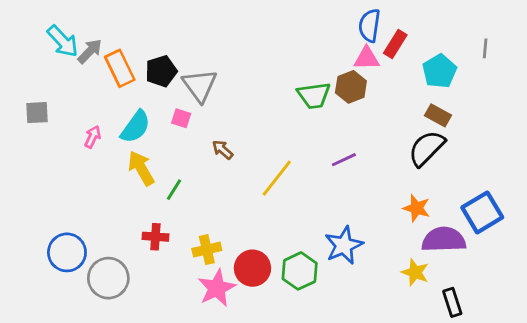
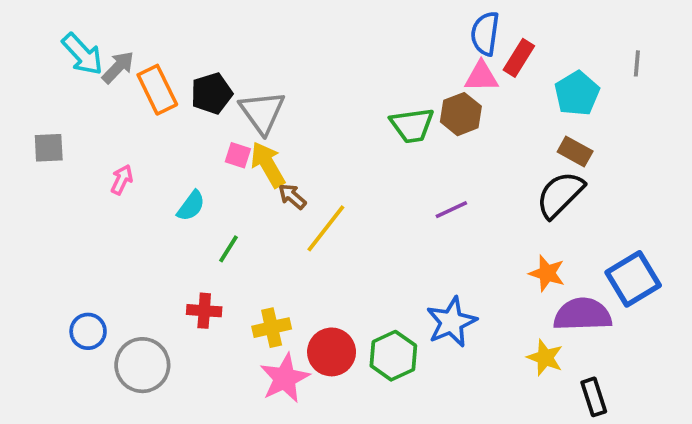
cyan semicircle: (135, 127) -> (191, 206), moved, size x0.7
yellow arrow: (141, 168) -> (268, 165), moved
yellow line: (277, 178) -> (326, 228), moved
blue circle: (67, 252) -> (88, 331), size x0.7

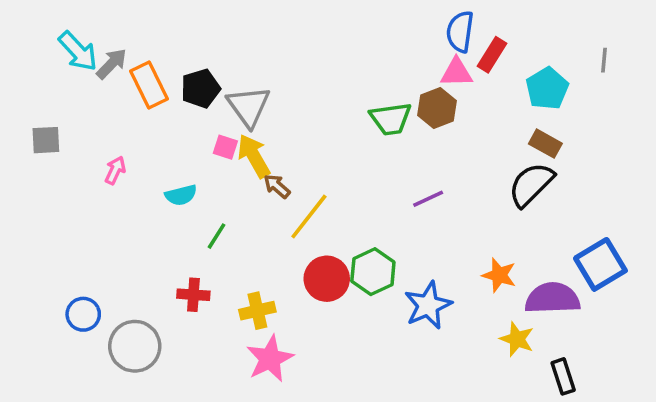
cyan semicircle: (191, 206) -> (181, 195), turned 40
orange star: (547, 273) -> (499, 275), moved
red circle: (332, 352) -> (327, 279), moved
green hexagon: (393, 356) -> (373, 272), moved

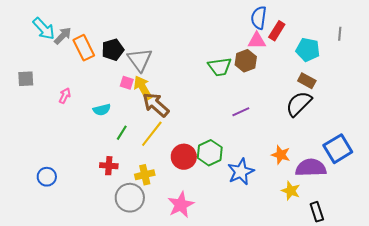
cyan pentagon: (547, 89) -> (308, 50), turned -30
brown arrow: (277, 186) -> (156, 105), size x1.8
yellow line: (309, 216) -> (152, 134), moved
gray circle: (135, 346) -> (130, 198), moved
pink star: (270, 359) -> (181, 205), moved

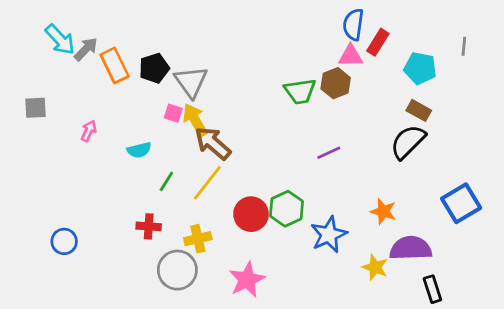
purple semicircle: (311, 168) -> (411, 248), moved
yellow star: (291, 191) -> (375, 267), moved

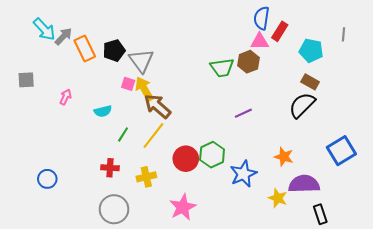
gray circle: (177, 270) -> (114, 209), moved

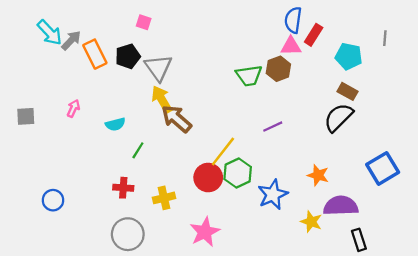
gray square: (26, 80) -> (26, 116), moved
pink square: (128, 84) -> (144, 22), moved
yellow line: (153, 135) -> (223, 151), moved

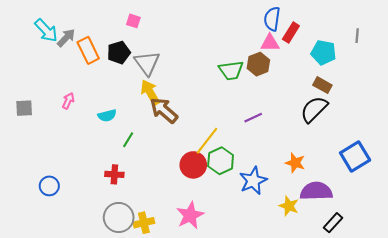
yellow cross: (164, 198) -> (144, 223), moved
black rectangle: (359, 240) -> (333, 223), turned 60

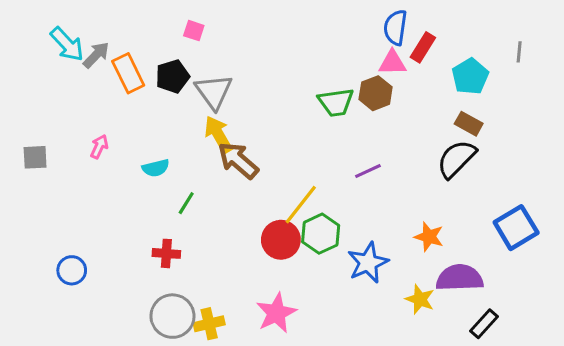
cyan pentagon: (324, 53) -> (470, 76), turned 30

